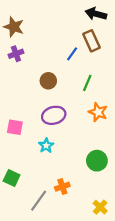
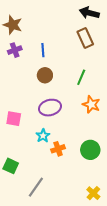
blue line: (72, 54) -> (43, 50), moved, turned -40
orange cross: (62, 187) -> (58, 149), moved

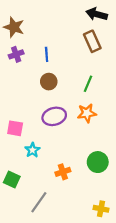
orange star: (91, 104) -> (87, 113), moved, turned -30
cyan star: (43, 136) -> (32, 150), moved
orange cross: (58, 149) -> (63, 172), moved
yellow cross: (93, 193) -> (101, 209), turned -32

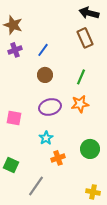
blue line: (47, 54) -> (43, 50), turned 40
cyan star: (32, 150) -> (46, 138), moved

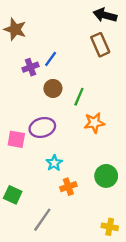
purple cross: (15, 50) -> (30, 67), moved
green line: (81, 77) -> (79, 97), moved
purple ellipse: (50, 107) -> (42, 127), moved

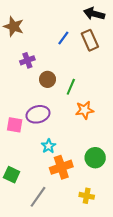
blue line: (51, 59) -> (63, 38), moved
orange cross: (68, 187) -> (61, 167), size x1.5
yellow cross: (110, 227) -> (87, 196), moved

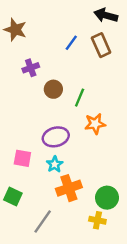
purple ellipse: (38, 114) -> (56, 137), moved
pink square: (15, 125) -> (22, 158), moved
green circle: (95, 158) -> (107, 198), moved

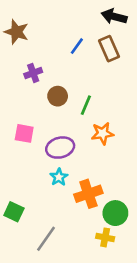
pink square: (22, 158) -> (24, 133), moved
orange cross: (69, 188) -> (88, 194), moved

